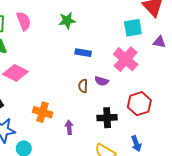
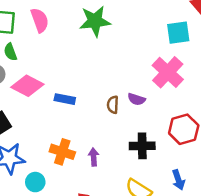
green star: (67, 21) -> (95, 21), size x1.4
blue rectangle: (83, 53) -> (65, 99), moved
orange cross: (43, 112) -> (62, 152), moved

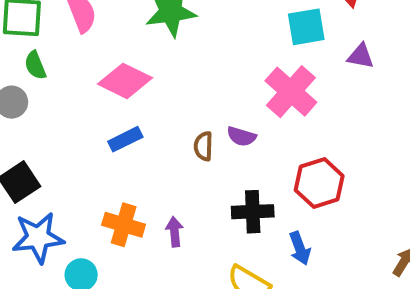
pink diamond: (27, 86) -> (125, 81), moved
blue rectangle: (65, 99) -> (125, 139), turned -36
blue arrow: (178, 180) -> (300, 248), moved

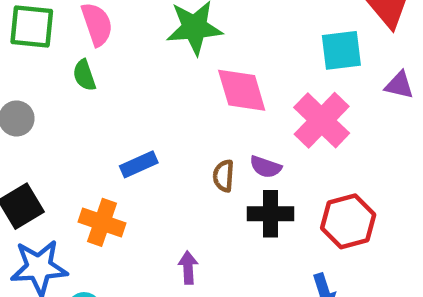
green semicircle: (35, 65) -> (84, 75), moved
pink diamond: (125, 81) -> (242, 90), moved, turned 45
black cross: (253, 212) -> (270, 214), moved
orange cross: (124, 225) -> (102, 222), moved

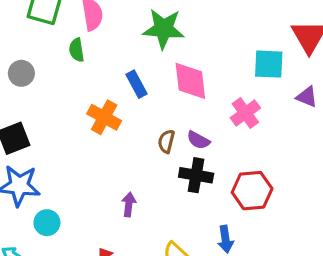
pink cross: (322, 120) -> (245, 113), size x0.7
blue rectangle: (139, 164) -> (136, 84), moved, turned 76
orange cross: (102, 222) -> (104, 117), moved

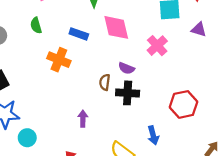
green semicircle: (77, 50) -> (36, 25), moved
blue rectangle: (136, 84) -> (79, 34), turned -36
brown semicircle: (166, 141) -> (105, 82), moved
red hexagon: (252, 191) -> (184, 104), moved

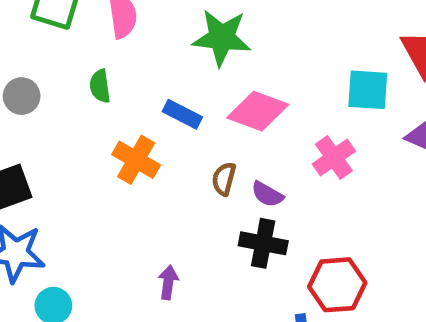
pink diamond: (116, 27) -> (258, 111), turned -64
brown semicircle: (105, 82) -> (224, 179), moved
red hexagon: (184, 104) -> (337, 285), moved

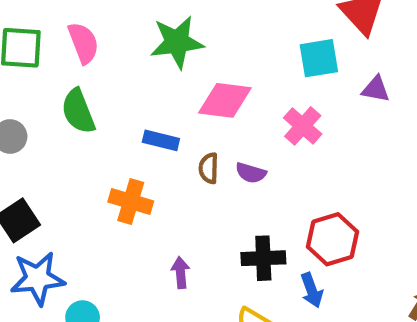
green semicircle: (100, 86) -> (78, 111), size x1.5
blue rectangle: (182, 114) -> (161, 140), moved
orange cross: (136, 160) -> (131, 201), moved
black cross: (263, 243) -> (263, 258), moved

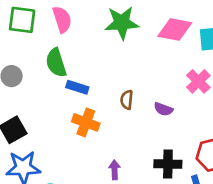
pink diamond: (225, 100) -> (175, 29), moved
blue rectangle: (161, 140) -> (77, 87), moved
brown semicircle: (209, 168) -> (127, 100), moved

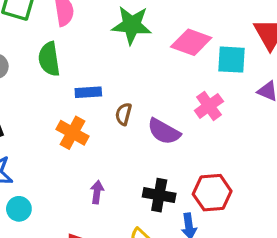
blue rectangle: (77, 87) -> (88, 92), moved, turned -30
purple semicircle: (163, 109) -> (164, 131), size x1.5

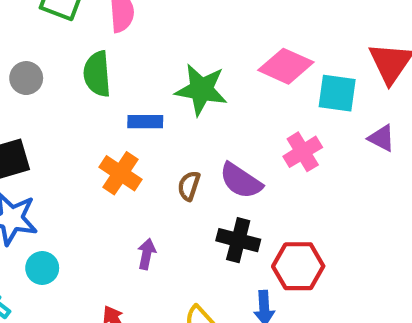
green star: (132, 25) -> (201, 90), moved
brown semicircle: (123, 114) -> (189, 186), moved
black cross: (159, 195) -> (238, 240), moved

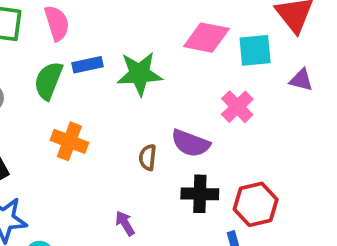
green semicircle: (97, 74) -> (48, 81), turned 39
blue rectangle: (145, 122) -> (87, 65), moved
orange cross: (120, 173) -> (69, 141), moved
purple arrow: (147, 254) -> (125, 223), turned -30

